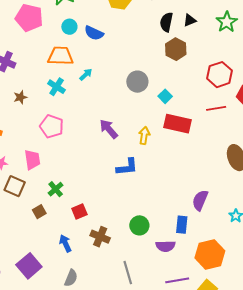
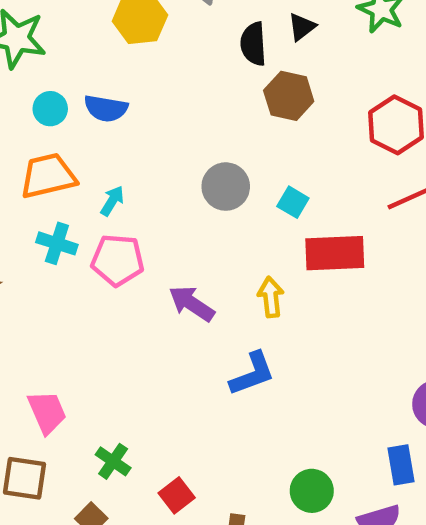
pink pentagon: (52, 126) -> (118, 260), moved

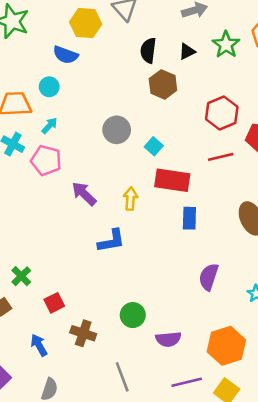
black triangle: (302, 27) -> (187, 51), moved
blue semicircle: (106, 108) -> (65, 55), moved
cyan circle: (50, 109) -> (49, 87), moved
blue rectangle: (401, 465) -> (189, 218), moved

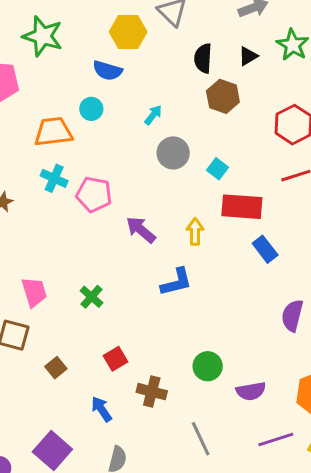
cyan arrow: (50, 126) -> (153, 115), moved
blue rectangle: (189, 218) -> (265, 249), turned -35
green cross: (21, 276) -> (91, 297), moved

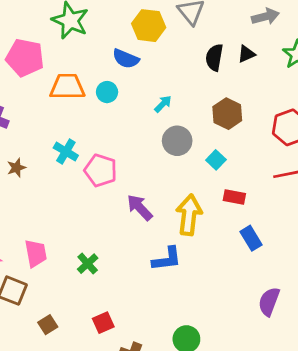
black triangle: (248, 56) -> (246, 54), moved
brown hexagon: (223, 96) -> (227, 114), moved
orange trapezoid: (53, 132) -> (67, 87), moved
red rectangle: (242, 207) -> (234, 197), size x0.6
yellow arrow: (195, 232) -> (189, 215), size x1.6

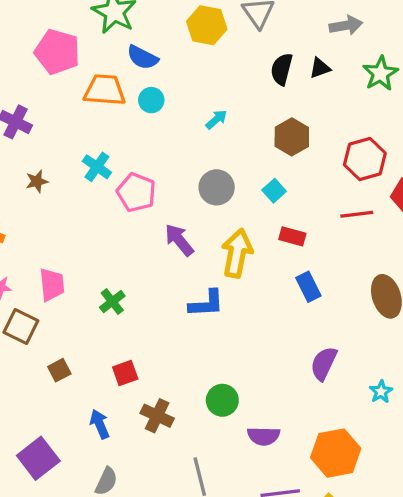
blue semicircle: (126, 59) -> (143, 57), moved
gray circle: (177, 141) -> (217, 187), moved

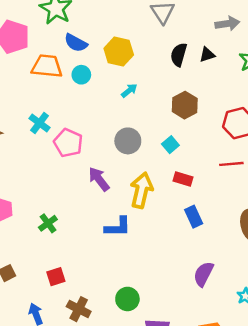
yellow hexagon: (207, 25) -> (119, 52), moved

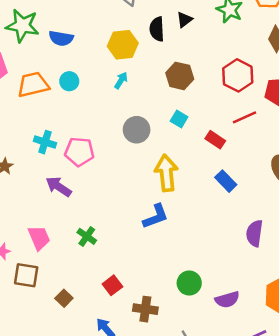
blue semicircle: (76, 43) -> (61, 38), moved
yellow hexagon: (119, 52) -> (123, 45), moved
purple arrow: (99, 179) -> (59, 187), moved
red rectangle: (183, 179) -> (215, 140), moved, turned 36

